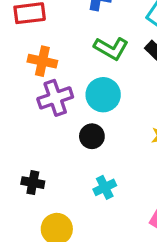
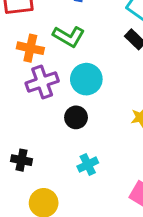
green L-shape: (111, 48) -> (69, 36), moved

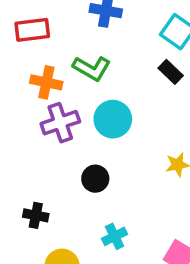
black circle: (76, 117) -> (95, 179), moved
cyan cross: (88, 165) -> (115, 236), moved

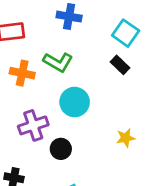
purple cross: (60, 123) -> (33, 125), moved

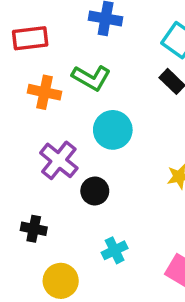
purple cross: (33, 125) -> (59, 160), turned -32

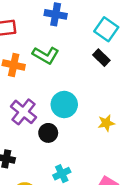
cyan circle: (113, 130) -> (64, 105), moved

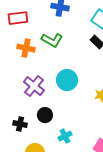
black circle: (48, 133) -> (45, 115), moved

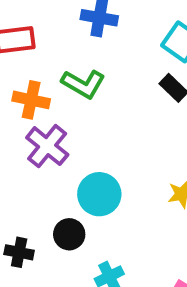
cyan circle: (67, 80) -> (99, 194), moved
purple cross: (34, 86) -> (47, 146), moved

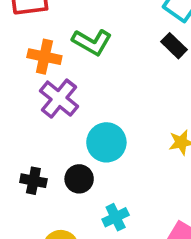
black cross: (19, 252) -> (33, 181), moved

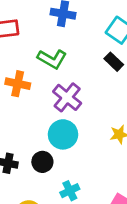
orange cross: (44, 57) -> (18, 84), moved
purple cross: (59, 99) -> (67, 97), moved

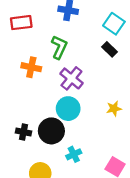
green L-shape: (52, 59) -> (59, 47), turned -95
black circle: (42, 162) -> (51, 131), size x1.5

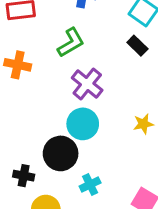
green L-shape: (59, 47) -> (71, 43), turned 35
orange cross: (31, 67) -> (18, 65), moved
black cross: (23, 132) -> (24, 176), moved

